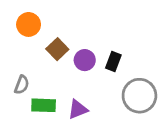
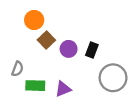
orange circle: (29, 24) -> (34, 20), moved

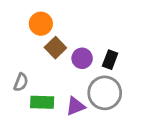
gray circle: (113, 78) -> (105, 93), moved

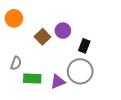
orange circle: (41, 24) -> (14, 18), moved
purple circle: (82, 58) -> (63, 31), moved

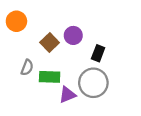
gray semicircle: (16, 63) -> (27, 67), moved
green rectangle: (32, 78) -> (50, 77), moved

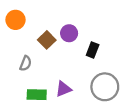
green rectangle: (50, 77) -> (37, 95), moved
gray circle: (93, 83) -> (105, 87), moved

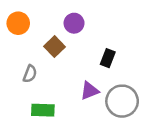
purple circle: (69, 33) -> (74, 23), moved
purple triangle: (64, 89) -> (90, 91), moved

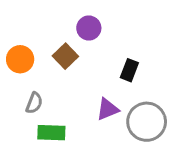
orange circle: (18, 23) -> (20, 59), moved
gray semicircle: (30, 74) -> (34, 103), moved

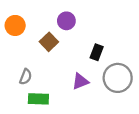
orange circle: (20, 59) -> (15, 25), moved
gray circle: (147, 122) -> (118, 78), moved

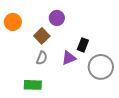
gray semicircle: (26, 77) -> (42, 58), moved
purple triangle: (80, 81) -> (69, 58), moved

